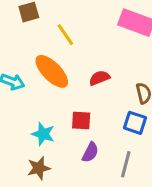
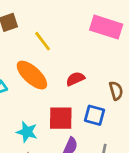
red square: (81, 121) -> (61, 118), size x1.4
blue square: (135, 123) -> (95, 115), moved

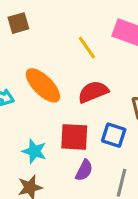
yellow line: (43, 41) -> (87, 48), moved
red semicircle: (75, 79) -> (93, 92), size x1.4

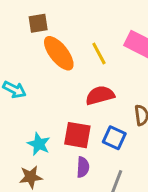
orange ellipse: (43, 85) -> (59, 53), moved
purple semicircle: (84, 170) -> (83, 167), turned -30

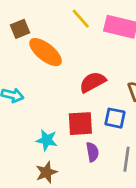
yellow line: (99, 53) -> (81, 19), moved

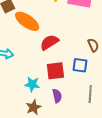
red semicircle: (93, 82) -> (49, 42), moved
purple semicircle: (92, 152) -> (57, 96), moved

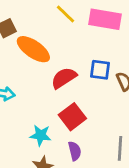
blue square: (80, 65) -> (100, 70), moved
red square: (55, 71) -> (72, 117), turned -30

